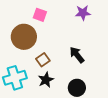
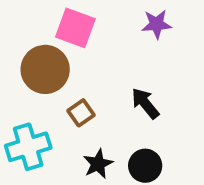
pink square: (40, 15) -> (75, 28), size x1.5
black star: (46, 80) -> (98, 164), moved

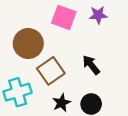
pink square: (75, 28) -> (64, 17), moved
brown square: (81, 113) -> (51, 71), size x1.6

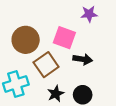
pink square: (64, 17) -> (64, 38), moved
black arrow: (91, 65) -> (83, 59), turned 138

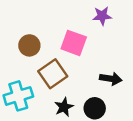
brown circle: (26, 40) -> (29, 45), size x0.7
black arrow: (83, 59) -> (111, 79), moved

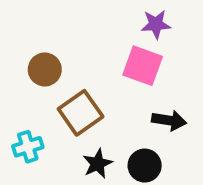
pink square: (74, 43) -> (143, 66), moved
cyan cross: (18, 96) -> (28, 147), size x0.7

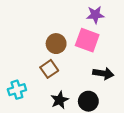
brown circle: (45, 69) -> (56, 44), moved
brown square: (81, 113) -> (49, 69), size x0.7

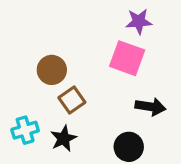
brown circle: (56, 44) -> (52, 70), moved
black star: (60, 100) -> (64, 138), moved

